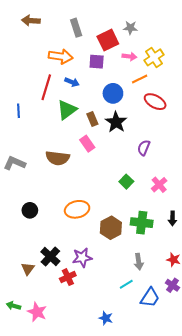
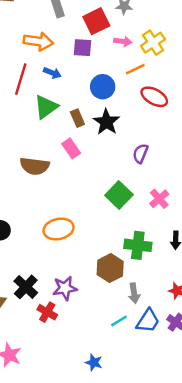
green square: (126, 182) -> (119, 195), size x1.5
brown hexagon: (111, 228) -> (110, 268), moved
red cross: (68, 277) -> (47, 312), turned -35
blue trapezoid: (150, 298) -> (148, 321), moved

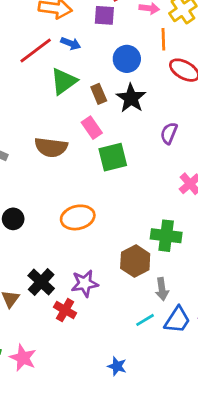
orange line: (135, 69) -> (163, 39), turned -66
red line: (21, 79) -> (36, 50), turned 36
green square: (119, 195) -> (113, 157), moved, turned 32

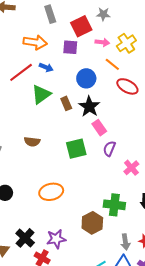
orange line: (163, 39) -> (112, 64), turned -49
pink rectangle: (92, 128) -> (99, 128), moved
purple semicircle: (169, 133) -> (109, 149), moved
brown semicircle: (51, 147) -> (32, 142), size x0.7
gray arrow: (162, 289) -> (125, 242), moved

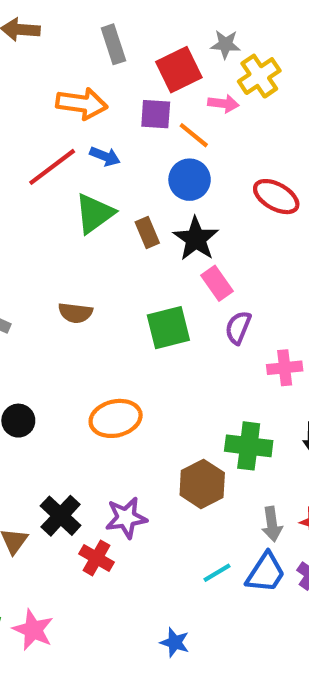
yellow cross: (126, 43) -> (259, 76), moved
orange line: (112, 64) -> (194, 135), moved
pink cross: (131, 168) -> (285, 368), turned 35

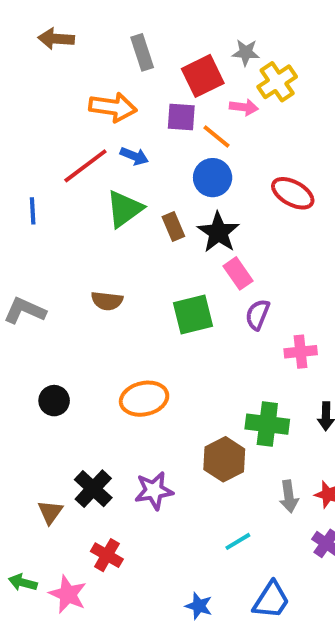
red cross: (97, 558) -> (107, 555), moved
blue trapezoid: (266, 573) -> (271, 600), moved

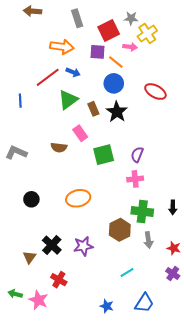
pink rectangle: (238, 273) -> (80, 133), moved
pink cross: (301, 352) -> (135, 179), moved
gray arrow: (289, 496) -> (148, 240), moved

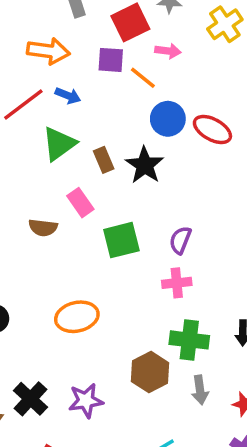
yellow cross: (147, 34) -> (225, 24), moved
blue circle: (114, 83) -> (168, 119), moved

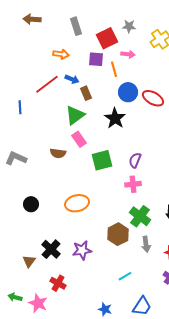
orange arrow: (48, 51) -> (61, 54), size x0.7
orange line: (143, 78) -> (114, 69), turned 35
green triangle: (59, 144) -> (75, 115), moved
brown rectangle: (104, 160) -> (86, 93), moved
green cross: (189, 340) -> (140, 216), turned 30

